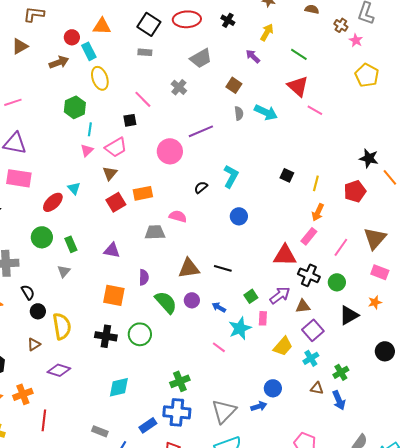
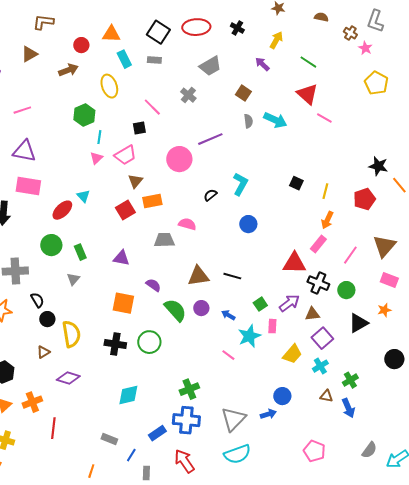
cyan rectangle: (89, 51) -> (124, 59), moved
brown triangle: (110, 173) -> (135, 181), moved
purple semicircle: (144, 277) -> (153, 285), turned -56

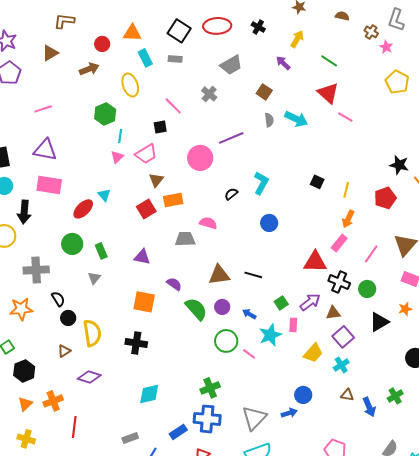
green circle: (149, 342) -> (226, 341), moved
green cross: (350, 380) -> (395, 396), moved
gray rectangle: (109, 439) -> (130, 438), turned -42

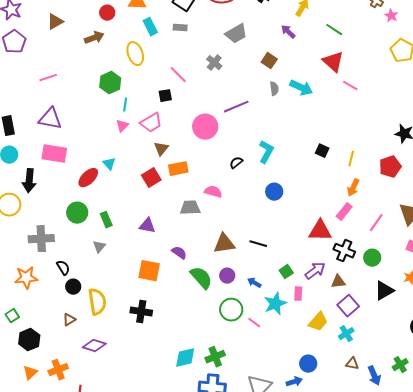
cyan diamond: (149, 394) -> (185, 358), moved

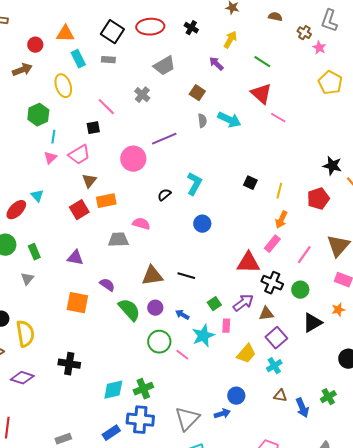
black cross: (141, 312) -> (69, 364), moved

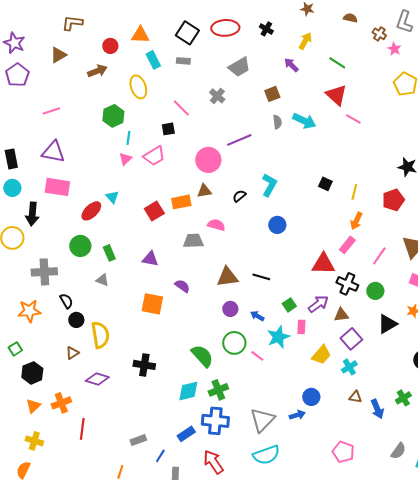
brown square: (197, 93) -> (272, 94), turned 35
brown triangle: (89, 181) -> (204, 191), moved, turned 42
gray triangle: (27, 279) -> (102, 280), turned -48
green semicircle: (129, 310) -> (202, 356), moved

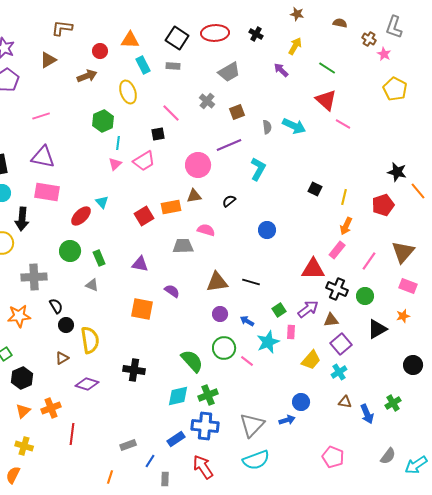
brown square: (272, 94) -> (237, 112), moved
cyan L-shape: (269, 185) -> (258, 169), moved

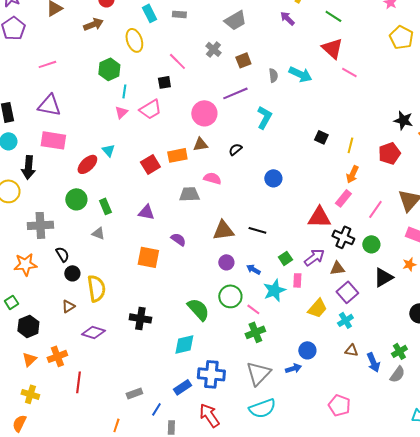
green cross: (208, 395) -> (255, 332), moved
gray semicircle: (388, 456) -> (397, 374), moved

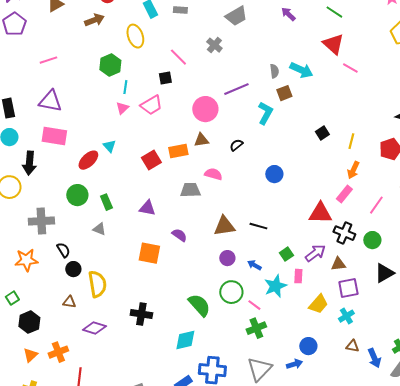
brown square: (243, 60) -> (284, 93), moved
black square: (321, 137) -> (322, 133), turned 32
purple square: (347, 292) -> (348, 288), turned 30
brown triangle: (68, 306) -> (69, 302), turned 40

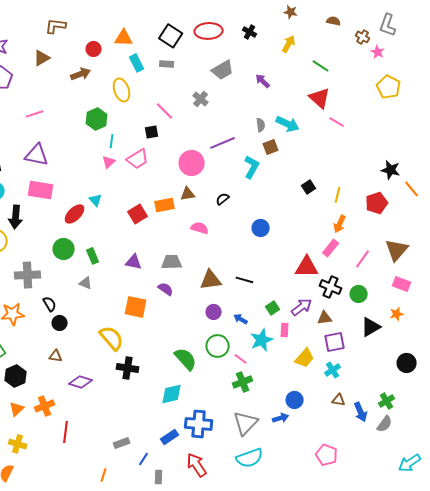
purple arrow: (288, 14) -> (263, 81), moved
gray trapezoid: (190, 190) -> (172, 262), moved
yellow semicircle: (97, 284) -> (112, 338), moved, turned -32

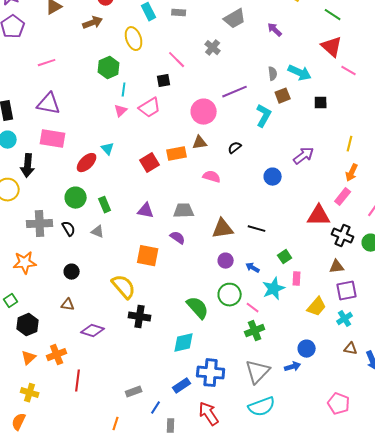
black square: (309, 187) -> (321, 103), moved, turned 32
black semicircle: (50, 304) -> (69, 229), moved
purple arrow: (302, 307) -> (304, 156), moved

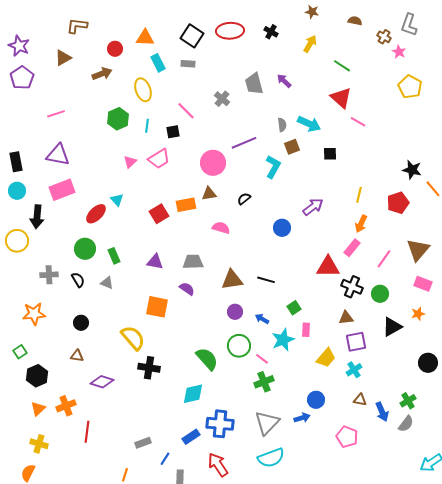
gray trapezoid: (235, 19) -> (254, 84), moved, turned 105
cyan line: (124, 90) -> (147, 126), moved
pink rectangle: (53, 139) -> (62, 190), turned -30
gray cross: (40, 224) -> (49, 275), size x0.7
pink pentagon: (339, 404) -> (347, 437), moved

